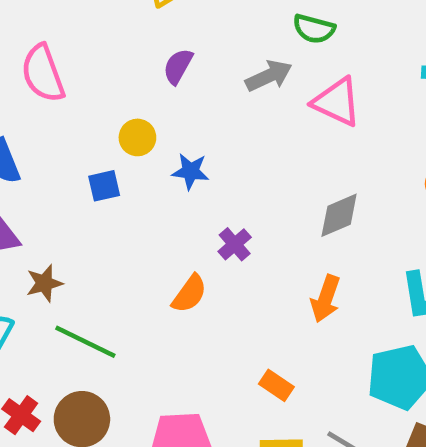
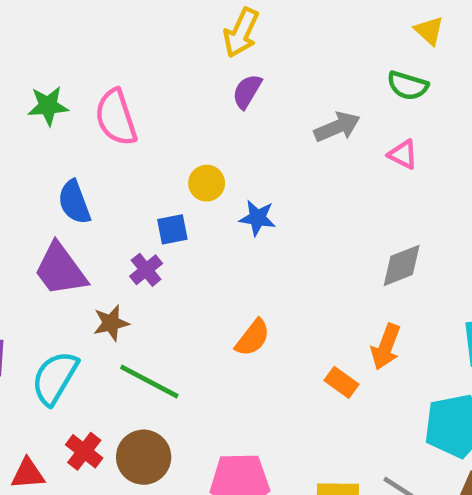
green semicircle: (314, 29) -> (408, 86), moved
purple semicircle: (178, 66) -> (247, 91), moved
pink triangle: (337, 102) -> (403, 154), size x0.6
purple cross: (235, 244) -> (146, 270), moved
orange rectangle: (276, 385) -> (342, 382), moved

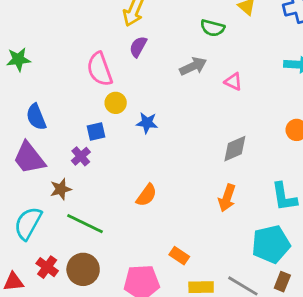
green semicircle: (408, 86) -> (212, 28), moved
pink semicircle: (116, 117) -> (100, 69), moved
orange rectangle: (342, 382) -> (179, 256), moved

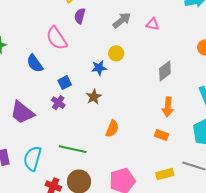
yellow circle: (116, 103) -> (116, 53), moved
blue semicircle: (36, 117) -> (35, 63), moved
brown star: (61, 189) -> (94, 97), moved
orange semicircle: (146, 195) -> (112, 129), moved
orange rectangle: (179, 256) -> (162, 135), moved

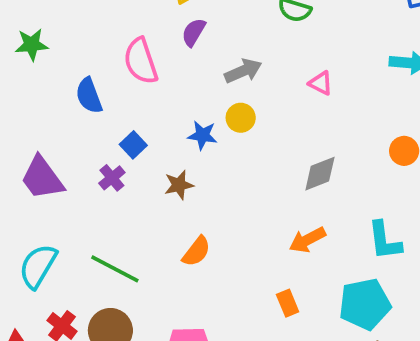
gray arrow: (122, 20) -> (243, 71), moved
blue square: (65, 83) -> (133, 145), turned -32
orange arrow: (168, 107) -> (307, 240), turned 42
orange rectangle: (162, 135) -> (288, 303), moved, turned 32

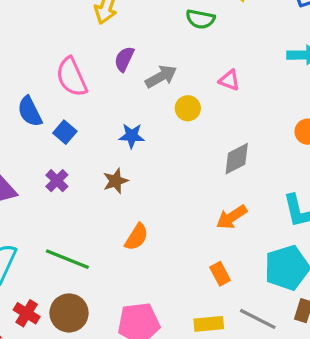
purple semicircle: (194, 32) -> (124, 59), moved
yellow circle: (241, 118) -> (188, 108), moved
blue square: (133, 145) -> (65, 132), moved

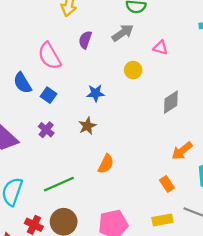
gray arrow: (161, 76) -> (123, 33), moved
orange arrow: (232, 217) -> (182, 151), moved
green line: (67, 259) -> (59, 184), turned -40

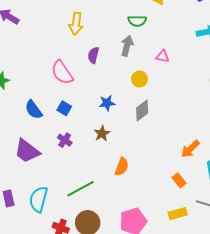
gray arrow: (123, 33) -> (127, 46), turned -36
blue semicircle: (22, 83) -> (34, 110), moved
gray diamond: (171, 102) -> (142, 110), moved

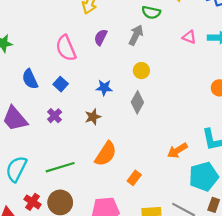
pink triangle: (163, 56) -> (189, 37), moved
gray diamond: (142, 110) -> (137, 102), turned -35
orange semicircle: (122, 167) -> (106, 154), size x1.4
orange rectangle: (179, 180) -> (134, 178), moved, turned 64

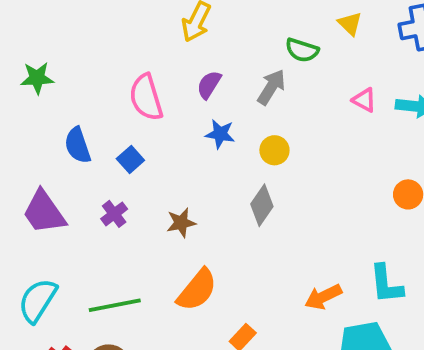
blue star: (104, 88) -> (220, 134), moved

